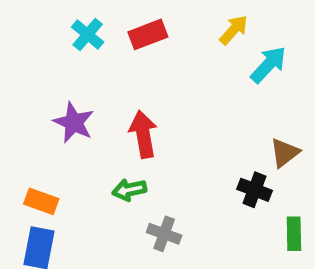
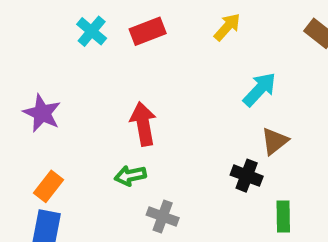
cyan arrow: (268, 65) -> (260, 89), moved
purple star: (74, 123) -> (42, 113), moved
orange rectangle: (41, 201) -> (49, 186), turned -72

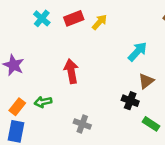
yellow arrow: (227, 27) -> (99, 22), moved
green arrow: (130, 176) -> (43, 102), moved
green rectangle: (283, 216) -> (151, 124), turned -56

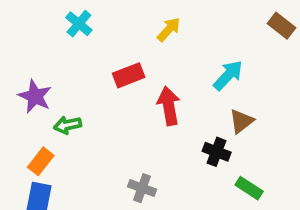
red rectangle: (74, 18) -> (129, 75), moved
red arrow: (71, 71) -> (169, 106), moved
green arrow: (43, 102) -> (67, 125), moved

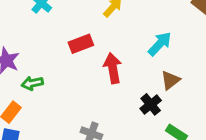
black cross: (217, 152) -> (151, 104), turned 30

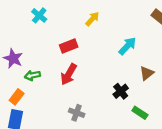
red arrow: (113, 68) -> (69, 74), moved, turned -140
brown triangle: (170, 80) -> (147, 73), moved

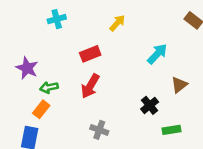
cyan cross: (39, 15) -> (57, 19), turned 35
orange rectangle: (17, 97) -> (41, 109), moved
green rectangle: (140, 113) -> (171, 130), turned -42

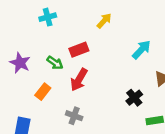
green arrow: (49, 87) -> (55, 63), moved, turned -133
orange rectangle: (41, 109) -> (43, 92), moved
gray cross: (99, 130) -> (74, 116), moved

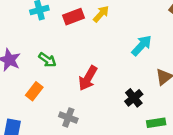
red rectangle: (79, 50) -> (74, 17), moved
red arrow: (79, 80) -> (88, 78), moved

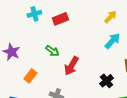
yellow arrow: (101, 14) -> (110, 17), moved
green arrow: (47, 60) -> (52, 51), moved

